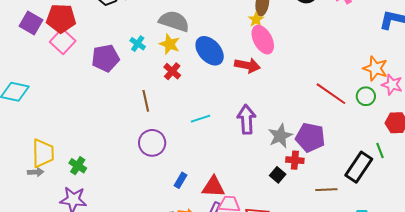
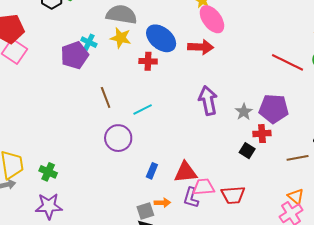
purple pentagon: (105, 58) -> (75, 55), moved
red cross: (172, 71) -> (148, 61), moved, turned -30
cyan line: (201, 119) -> (143, 109), moved
gray star: (280, 136) -> (244, 112), size x0.7

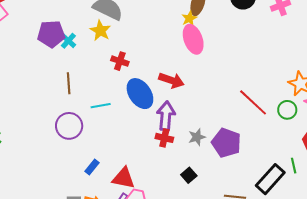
blue ellipse: (161, 38) -> (140, 94), moved
cyan cross: (89, 42) -> (68, 41), moved
red arrow: (201, 47) -> (171, 80), moved
red cross: (262, 134) -> (164, 138), moved

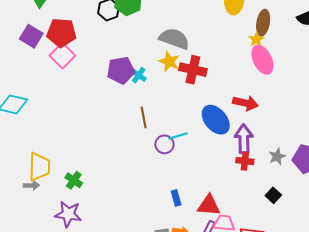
red cross: (120, 61) -> (193, 70), moved, size x1.5
purple circle: (69, 126) -> (164, 144), moved, size x0.7
blue rectangle: (92, 167) -> (176, 198), turned -49

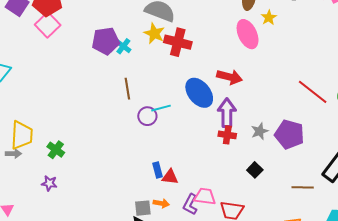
yellow star: (256, 39) -> (269, 18), moved
red triangle: (209, 205) -> (170, 177), moved, size x0.7
purple star: (68, 214) -> (49, 183), size x0.6

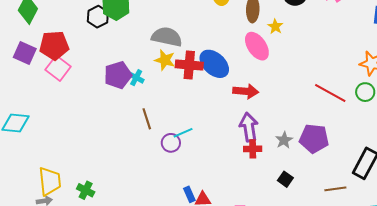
blue ellipse: (199, 93) -> (214, 64), moved

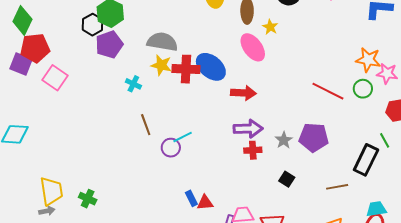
red pentagon: (54, 45) -> (35, 48), moved
purple pentagon: (118, 75) -> (109, 45), moved
purple arrow: (249, 127) -> (248, 129), turned 100

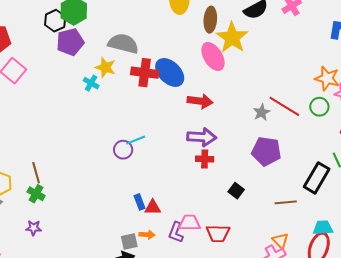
yellow star: (270, 27) -> (232, 38), size x2.0
yellow star: (161, 65) -> (105, 67), moved
brown line: (146, 125) -> (36, 173), moved
gray star: (284, 140) -> (262, 112), moved

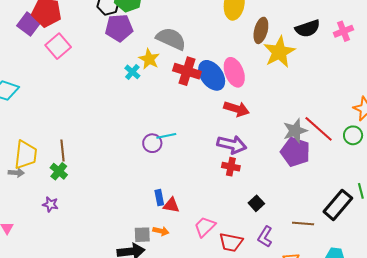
pink ellipse: (213, 57) -> (234, 72), moved
gray star: (262, 112) -> (295, 131), size x1.4
purple pentagon: (266, 151) -> (295, 152), moved
pink trapezoid: (190, 223) -> (205, 227), turned -55
purple L-shape: (176, 232) -> (265, 237), moved

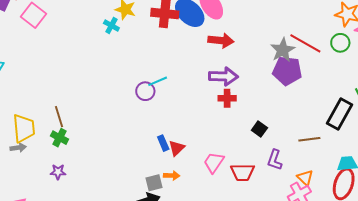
red triangle: (171, 205) -> (177, 148), turned -42

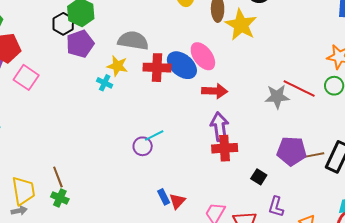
gray star: (283, 50) -> (277, 97), turned 30
purple pentagon: (287, 71) -> (292, 151), moved
purple arrow: (223, 76) -> (220, 127), turned -96
red cross: (227, 98) -> (225, 148), size x1.4
brown line: (309, 139) -> (313, 155), moved

